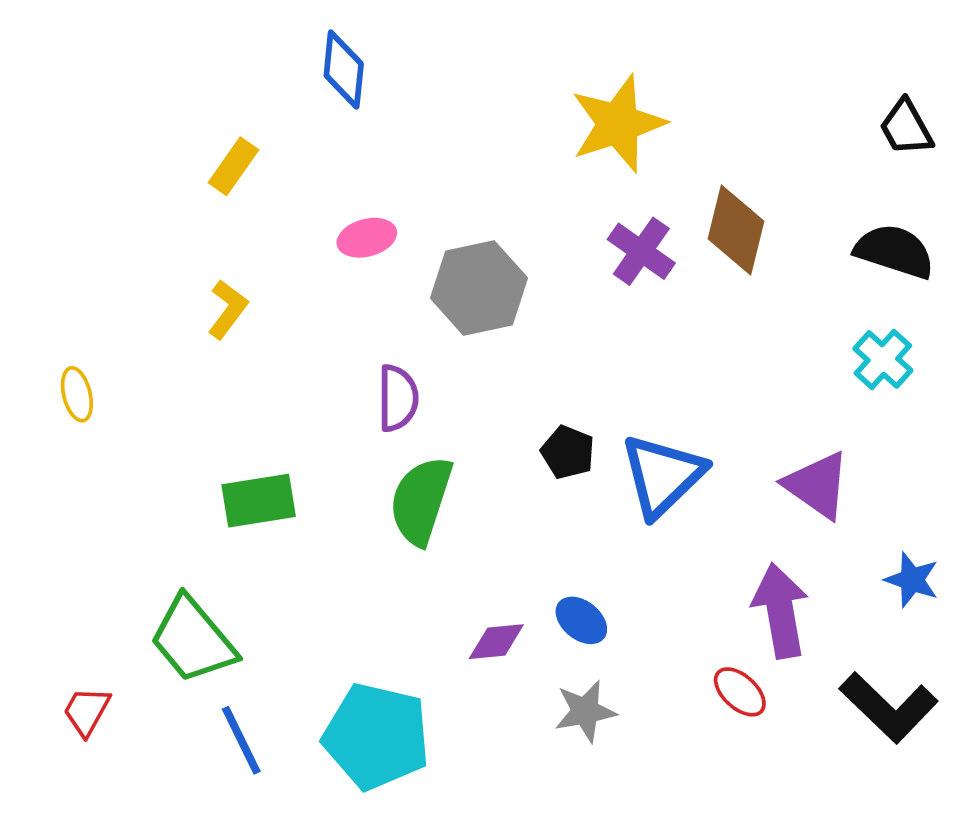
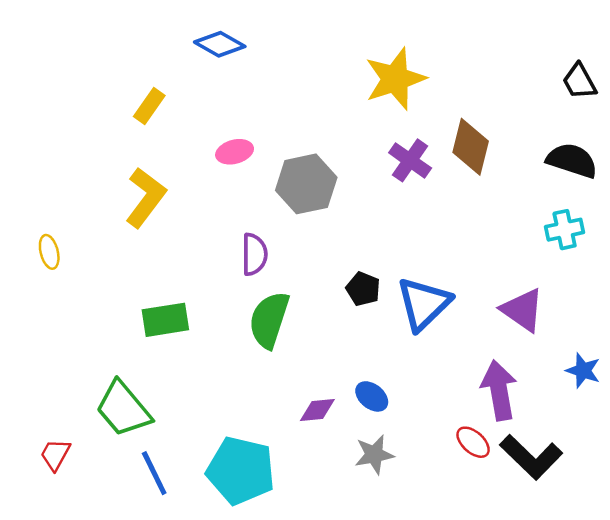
blue diamond: (344, 70) -> (220, 44), turned -66
yellow L-shape: (228, 309) -> (146, 197), size x1.6
cyan cross: (883, 359) -> (565, 230), turned 36
black L-shape: (889, 707) -> (531, 457), moved

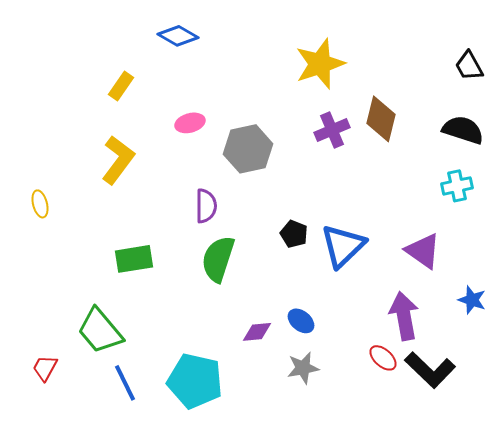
purple cross: (410, 160) -> (332, 130), turned 32

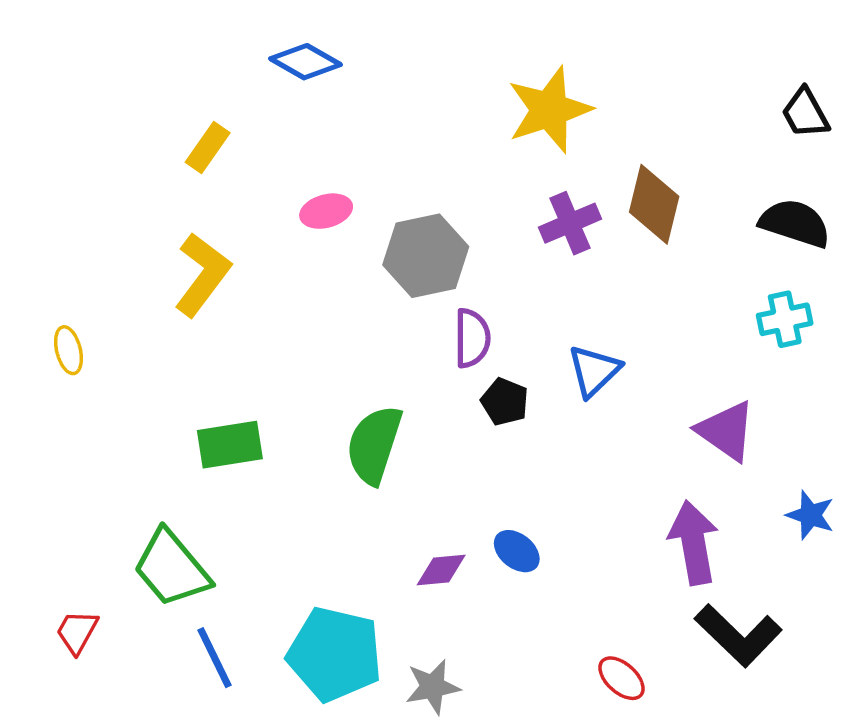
purple semicircle: (206, 206) -> (472, 338), moved
blue triangle: (343, 246) -> (594, 371), moved, size x0.7
red ellipse: (383, 358) -> (622, 678), moved
gray star: (303, 368) -> (433, 687), moved

